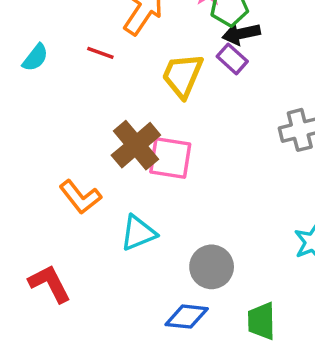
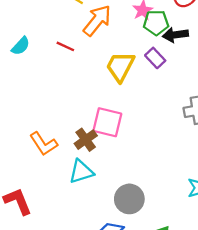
black arrow: (241, 34) -> (175, 35), moved
brown cross: (136, 145) -> (86, 140), moved, size x0.7

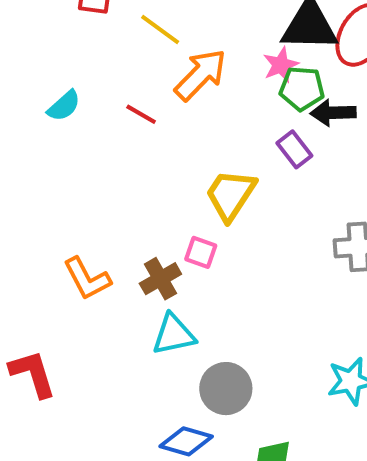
yellow trapezoid: (120, 66) -> (231, 195), moved
pink square: (107, 122) -> (201, 252), size x0.6
cyan triangle: (81, 172) -> (174, 335), moved

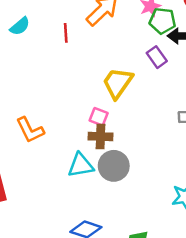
red line: (141, 114) -> (66, 33), turned 54
brown cross: (160, 279) -> (100, 136), moved, turned 30
gray circle: (226, 389) -> (114, 166), moved

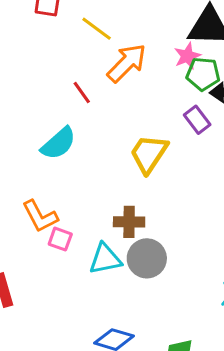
cyan semicircle: (20, 26) -> (58, 143), moved, size x1.4
red line: (66, 33) -> (82, 92), turned -30
pink square: (99, 117) -> (60, 239), moved

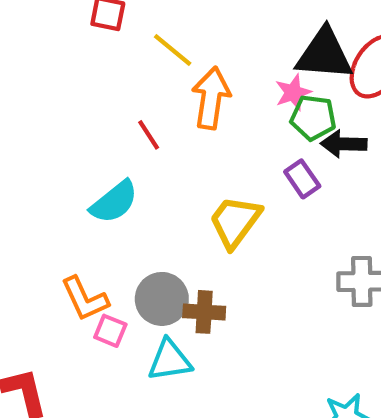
orange arrow: (127, 63) -> (211, 98), turned -39
gray circle: (147, 258) -> (162, 299), moved

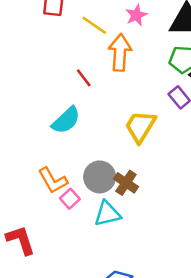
pink star: (293, 92) -> (136, 15), moved
brown cross: (204, 312) -> (126, 183), turned 35
pink square: (110, 331) -> (70, 199), turned 30

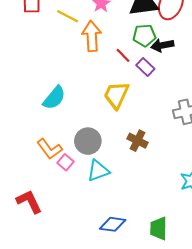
red line: (84, 78) -> (123, 55), moved
brown cross: (126, 183) -> (137, 141), moved

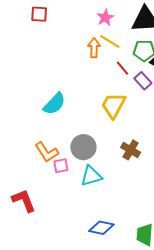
yellow line: (68, 16) -> (110, 41), moved
orange arrow: (92, 36) -> (94, 48), size x0.7
pink square: (66, 162) -> (61, 166), turned 35

